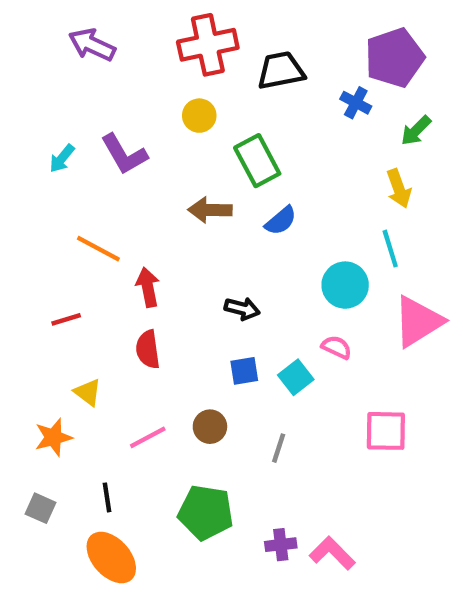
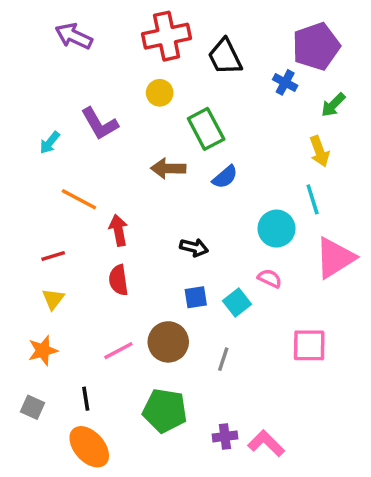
black trapezoid: (281, 71) -> (225, 57), turned -105
cyan arrow: (62, 158) -> (50, 143), moved
yellow triangle: (88, 392) -> (53, 299), moved, turned 30
brown circle: (210, 427) -> (168, 342), size x1.5

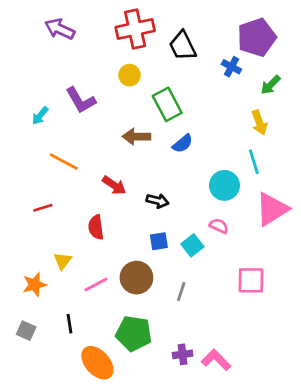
red arrow: (118, 230) -> (114, 185), moved, turned 135
yellow triangle: (53, 299) -> (62, 261), moved
orange ellipse: (89, 447) -> (97, 363), moved

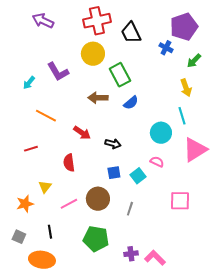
yellow circle: (129, 75) -> (93, 54), size x1.5
orange ellipse: (97, 363) -> (42, 260), moved, turned -40

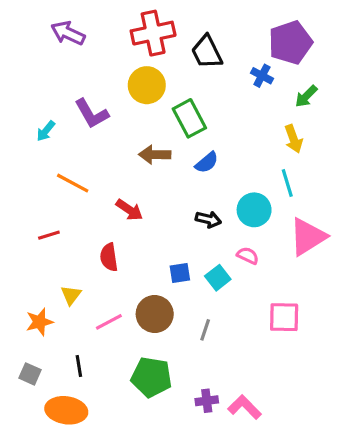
black arrow: (113, 144) -> (208, 219), moved

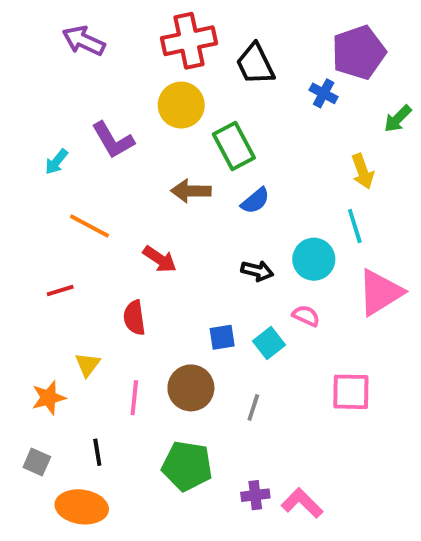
green arrow: (306, 96) -> (398, 119), moved
pink line: (109, 322) -> (134, 398), turned -56

